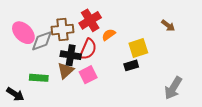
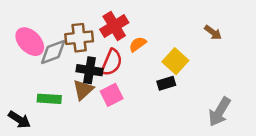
yellow square: (138, 48) -> (175, 61), turned -30

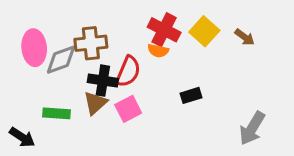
red cross: (114, 26) -> (164, 30), moved, turned -32
pink ellipse: (30, 42) -> (34, 48), turned 40
orange semicircle: (138, 44) -> (158, 51), turned -132
yellow square: (175, 61) -> (204, 31), moved

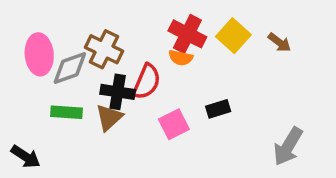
brown cross: (91, 43) -> (104, 49), turned 32
pink square: (128, 109) -> (174, 124), moved
green rectangle: (57, 113) -> (66, 112), moved

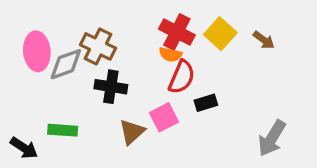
red semicircle: (147, 82) -> (182, 77), moved
green rectangle: (66, 112) -> (63, 130), moved
brown triangle: (109, 117) -> (132, 132), moved

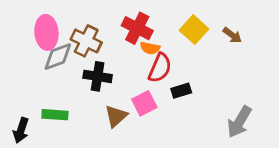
red cross: (177, 32) -> (137, 28), moved
pink ellipse: (37, 51) -> (46, 32), moved
black arrow: (24, 148) -> (21, 130), turned 75

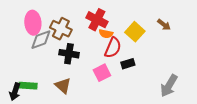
yellow square: (194, 30) -> (135, 32), moved
green rectangle: (55, 115) -> (28, 86), moved
brown triangle: (116, 116) -> (63, 86), moved, turned -36

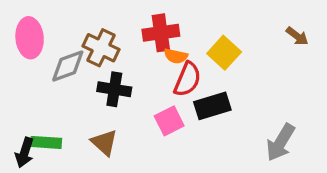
red cross: (97, 20) -> (161, 33), turned -35
pink ellipse: (33, 23) -> (30, 38), moved
brown arrow: (164, 25) -> (297, 36), moved
black rectangle: (128, 64) -> (212, 106), size x1.5

